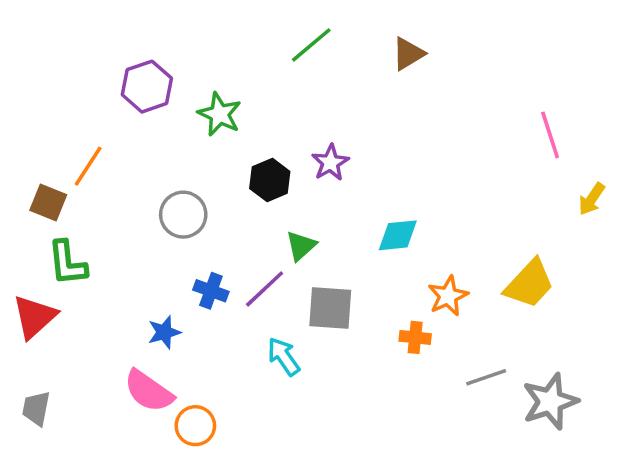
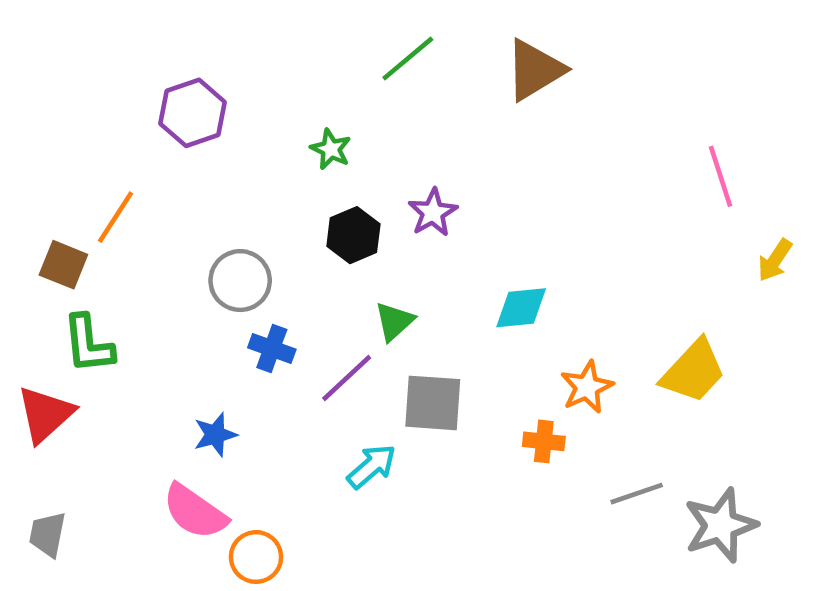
brown triangle: (408, 54) -> (535, 70), size x1.4
green star: (220, 114) -> (331, 149), moved, size x0.7
blue cross: (211, 291) -> (272, 349), moved
cyan arrow: (284, 356) -> (372, 466), turned 84

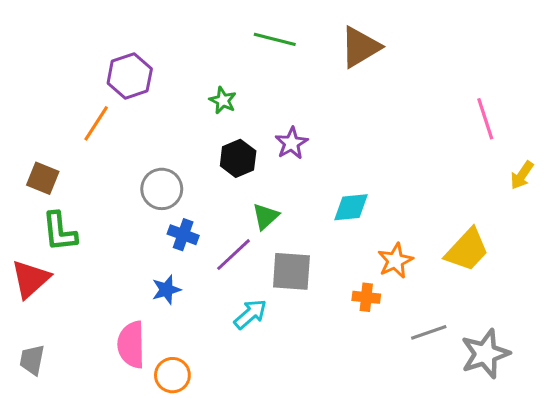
green line: (408, 58) -> (275, 39), turned 54
orange line: (116, 217) -> (96, 123), moved
blue star: (215, 435) -> (166, 290), moved
pink semicircle: (195, 512) -> (131, 345), turned 54

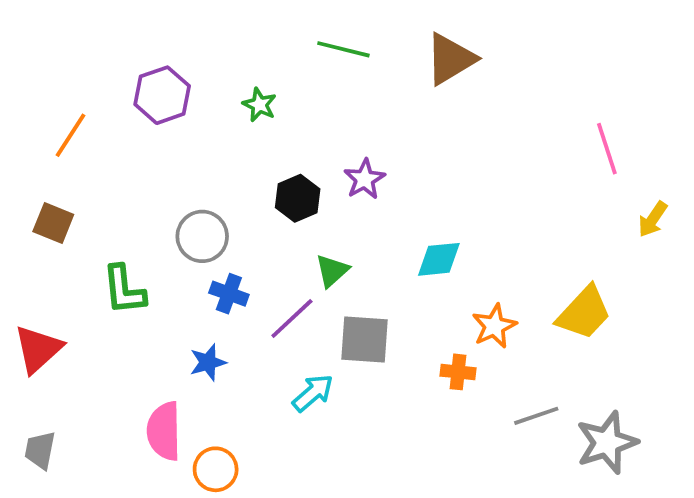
green star: (223, 100) -> (259, 105), moved
orange line: (96, 123) -> (70, 135), moved
green L-shape: (60, 232) -> (124, 290), moved

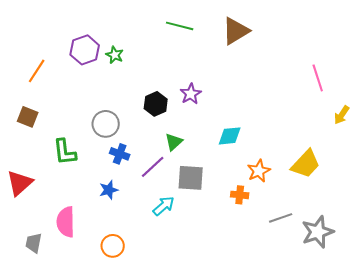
green star: (259, 105) -> (115, 55), moved
pink semicircle: (164, 431) -> (66, 222), moved
gray trapezoid: (40, 450) -> (34, 243), moved

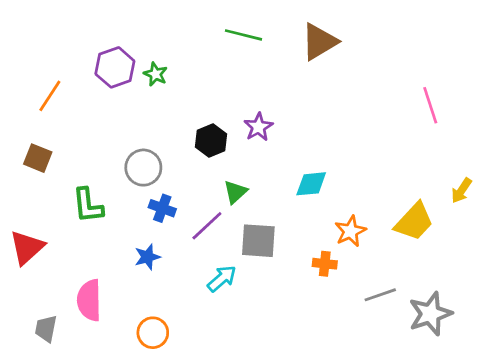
yellow arrow: (342, 115) -> (461, 191), moved

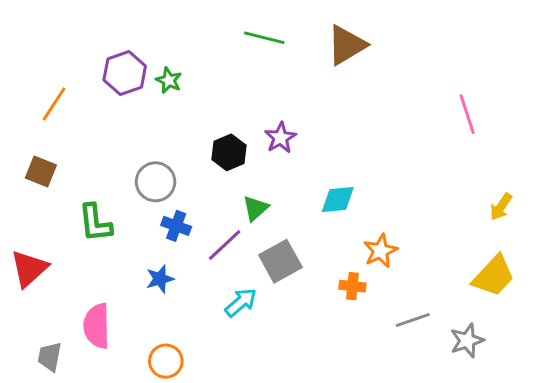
yellow trapezoid: (414, 222) -> (494, 276), moved
gray square: (258, 241) -> (280, 261), turned -33
gray star: (430, 314) -> (467, 341), size x0.7

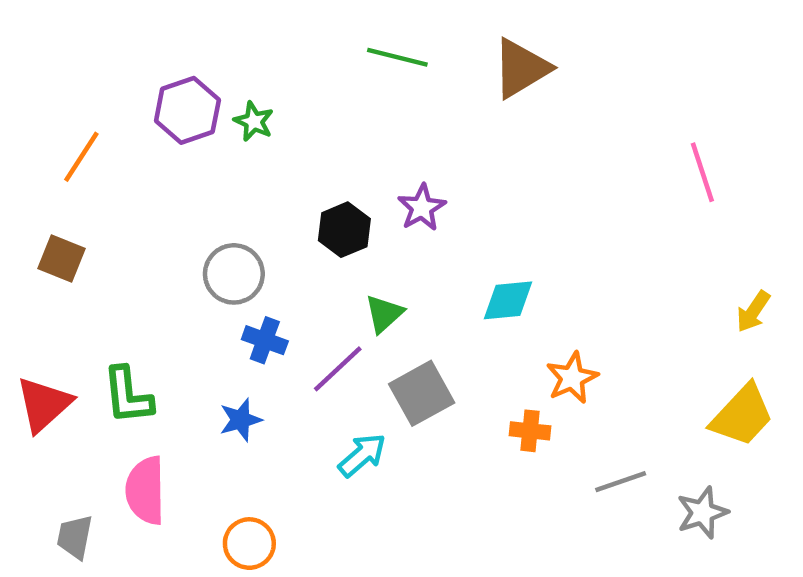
green L-shape: (95, 223) -> (128, 395), moved

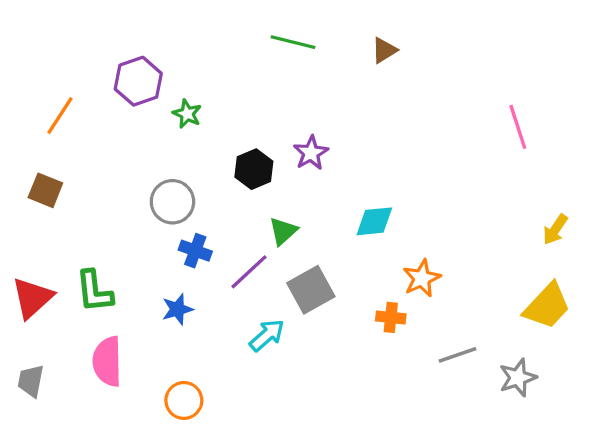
brown triangle: (521, 68) -> (384, 50), size x0.6
green star: (254, 121) -> (187, 114), moved
gray trapezoid: (75, 537) -> (31, 381), moved

